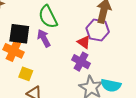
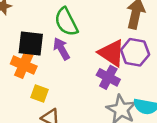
purple hexagon: (98, 30) -> (135, 52), moved
red triangle: (84, 42) -> (112, 53), size x1.6

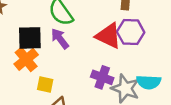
orange cross: (24, 65) -> (26, 59), turned 35
purple cross: (108, 77) -> (102, 77), moved

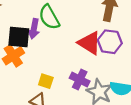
purple arrow: (60, 39) -> (34, 29), moved, turned -138
yellow square: (45, 84) -> (46, 81), moved

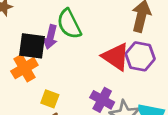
yellow square: (46, 81) -> (50, 99), moved

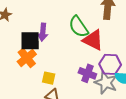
green semicircle: (69, 24) -> (79, 27), moved
purple hexagon: (140, 56) -> (110, 64), moved

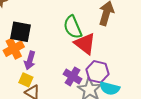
purple arrow: (43, 32) -> (30, 61), moved
yellow square: (49, 78) -> (26, 80), moved

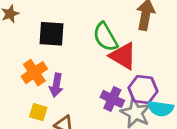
black square: (20, 32) -> (51, 34), moved
yellow square: (26, 80) -> (38, 112), moved

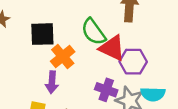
orange cross: (34, 73) -> (63, 56), moved
purple hexagon: (143, 90) -> (133, 62), moved

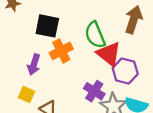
purple arrow: (52, 82) -> (34, 64), moved

